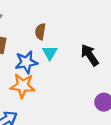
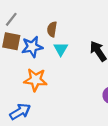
blue star: (26, 62) -> (32, 47), moved

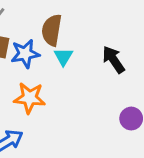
brown semicircle: (52, 29) -> (52, 30), size x1.5

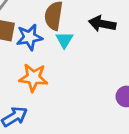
black arrow: (114, 60) -> (102, 24), moved, turned -45

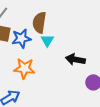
black arrow: (102, 24) -> (75, 59), moved

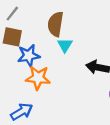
blue star: (21, 38) -> (29, 56), moved

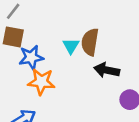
brown semicircle: (56, 24) -> (90, 42), moved

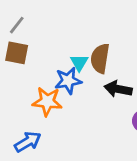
blue star: (31, 57) -> (68, 81), moved

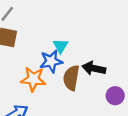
brown semicircle: (100, 58) -> (71, 78), moved

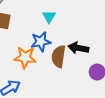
cyan triangle: (61, 46) -> (49, 17), moved

